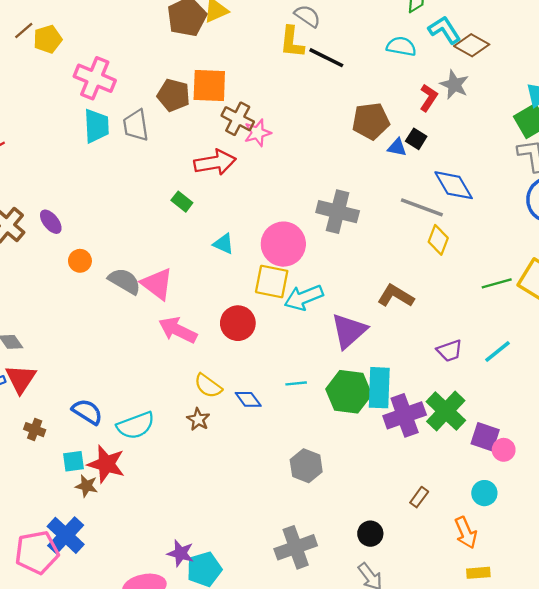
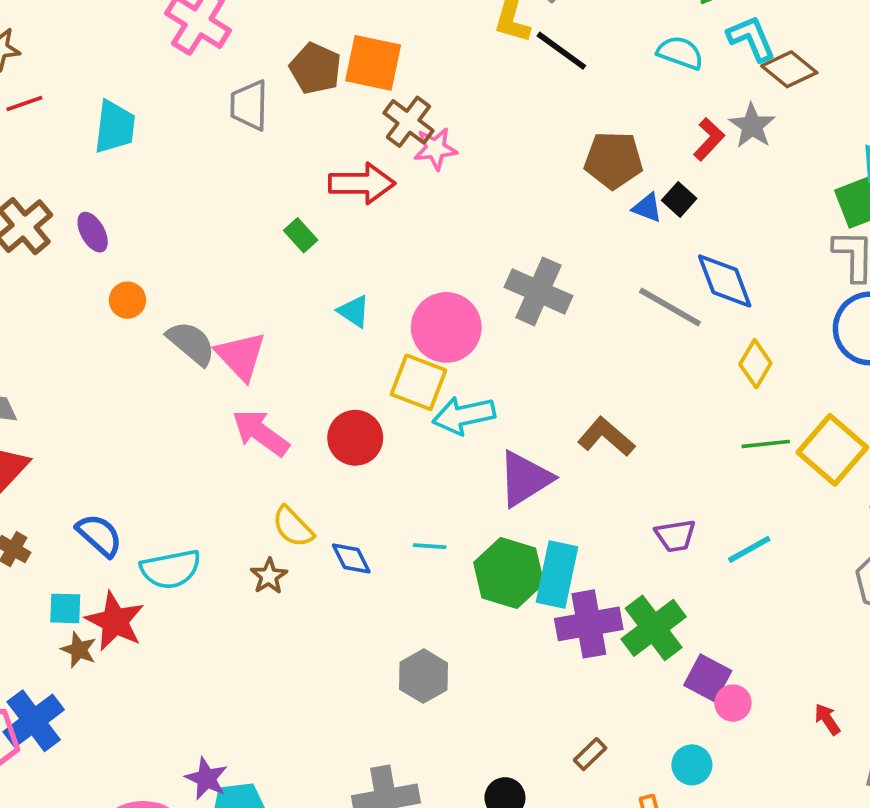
cyan trapezoid: (96, 126) -> (115, 127), moved
yellow diamond: (438, 240) -> (755, 364), moved

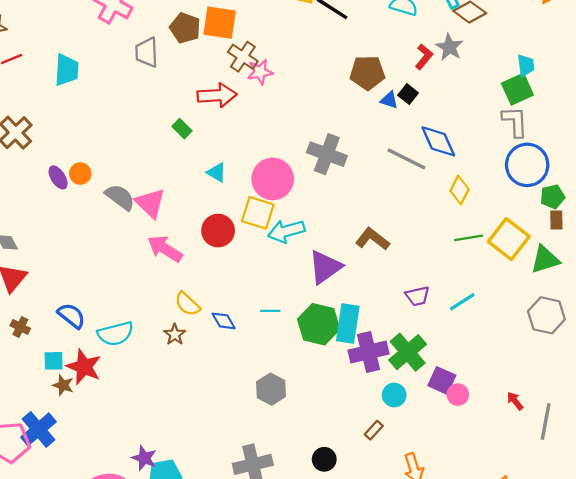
purple ellipse: (93, 232) -> (58, 177), moved
red circle: (355, 438) -> (218, 231), moved
cyan circle: (692, 765) -> (394, 395), moved

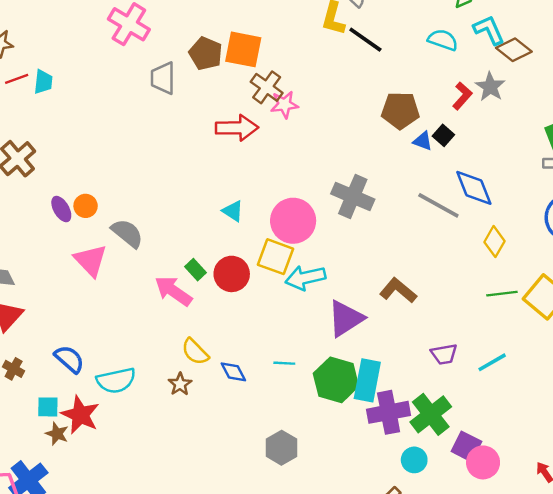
cyan trapezoid: (67, 70) -> (43, 82), moved, size x0.7
green rectangle: (182, 129) -> (195, 270), moved
pink triangle: (150, 203) -> (91, 260), moved
pink circle: (458, 395) -> (483, 462), size x1.4

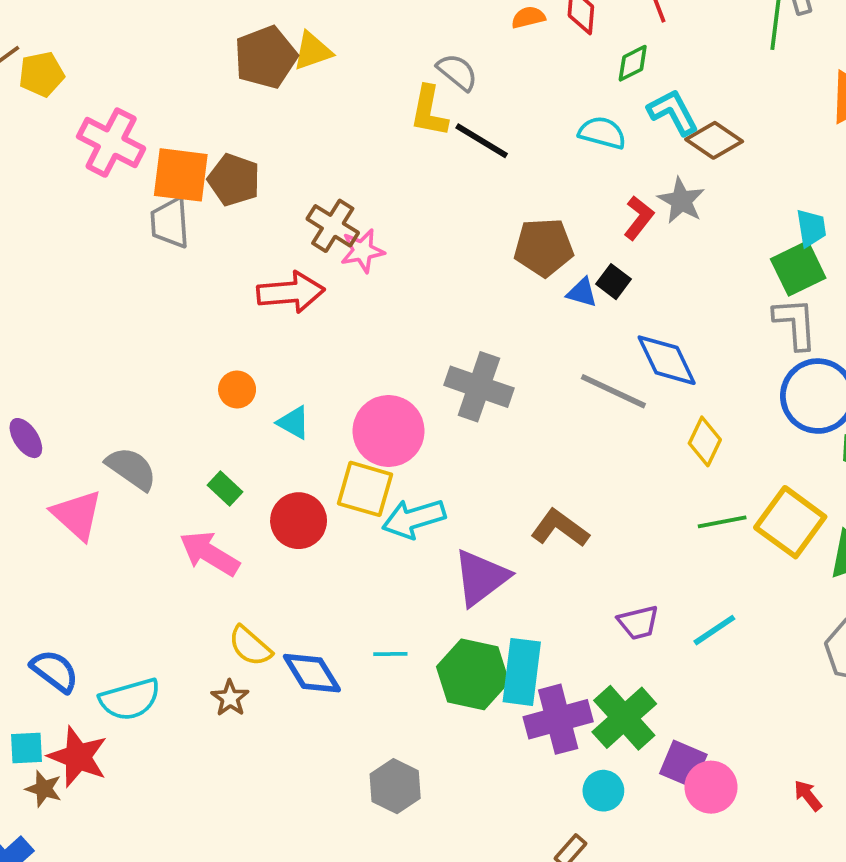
orange square: (243, 49) -> (181, 175), moved
orange circle: (86, 206) -> (237, 390), moved
green rectangle: (195, 270) -> (225, 488), moved
blue diamond: (233, 372) -> (312, 673), size x1.4

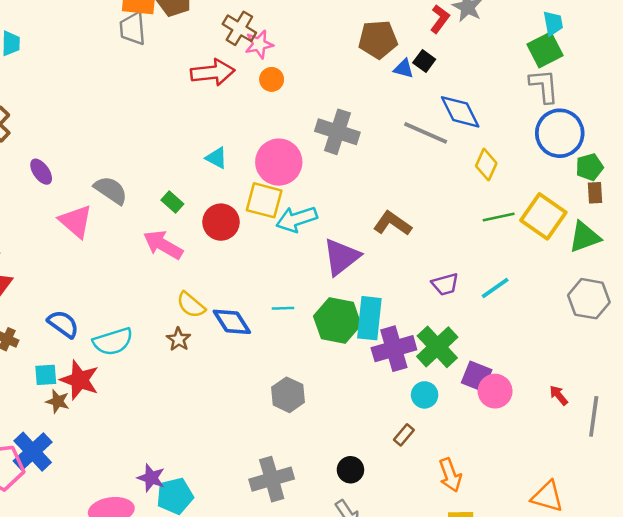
orange circle: (237, 390) -> (272, 79), moved

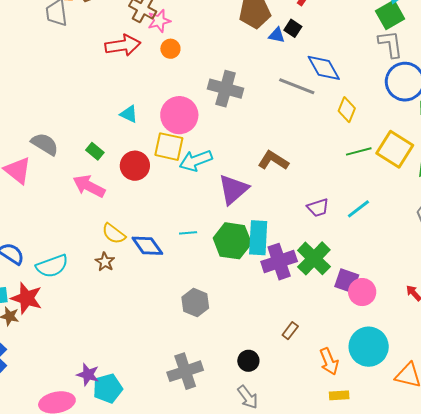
cyan circle: (425, 395) -> (369, 347), moved, size x1.8

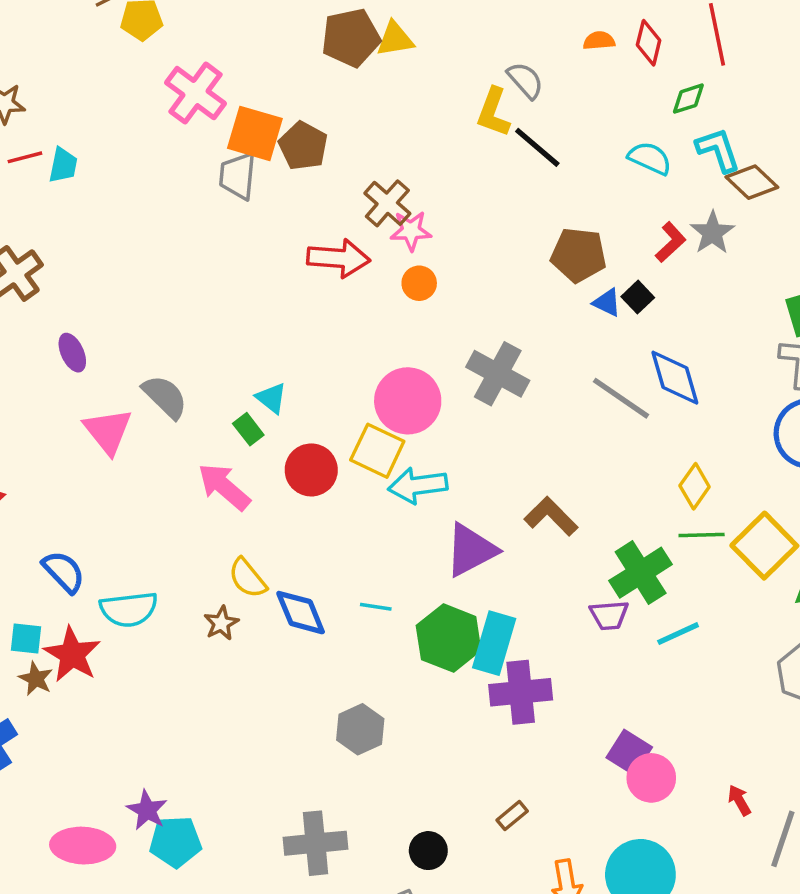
yellow diamond: (347, 110) -> (695, 486), moved
cyan triangle: (129, 114) -> (271, 398), moved
green cross: (314, 258) -> (641, 573), moved

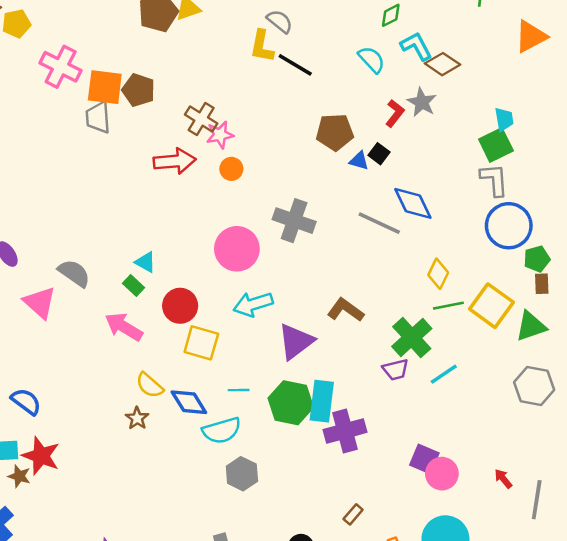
cyan semicircle: (650, 158) -> (372, 59), turned 32
yellow square: (377, 451) -> (201, 343), moved
cyan semicircle: (129, 609) -> (222, 430), moved

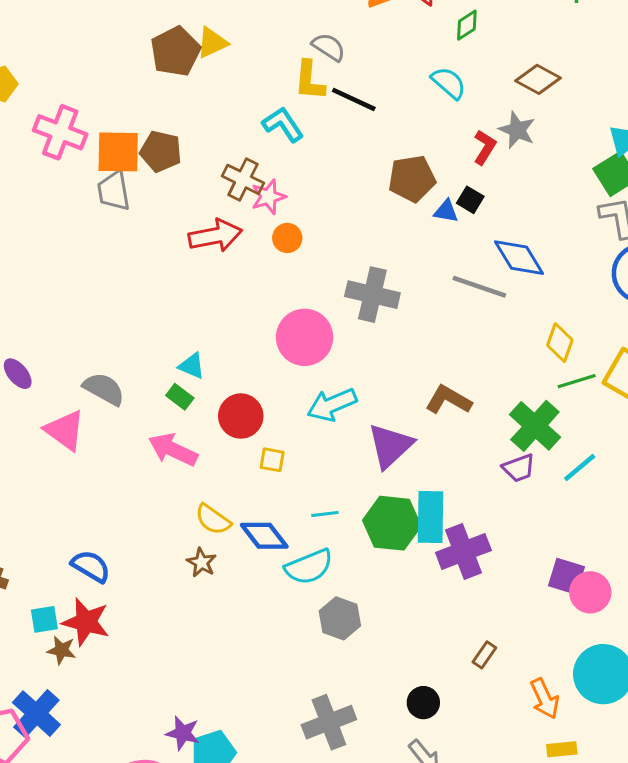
cyan L-shape: (416, 46) -> (283, 124), moved
yellow square: (201, 343) -> (272, 460), size x0.6
blue semicircle: (26, 402) -> (91, 566), moved

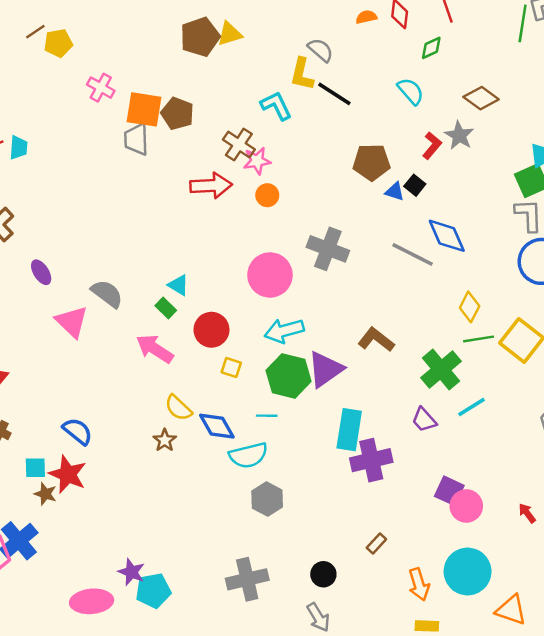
pink cross: (60, 132) -> (101, 88), size x0.7
purple trapezoid: (519, 468) -> (424, 420), moved, turned 60
green hexagon: (392, 523) -> (289, 376), moved

